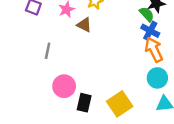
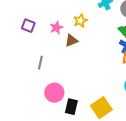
brown triangle: (84, 25) -> (71, 41), turned -48

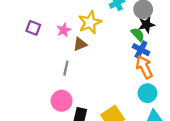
yellow star: (80, 21) -> (90, 22), size x1.5
gray line: (40, 63) -> (66, 68), moved

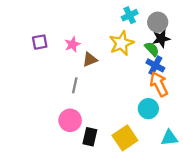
yellow star: (90, 22) -> (121, 43), moved
purple square: (33, 28) -> (40, 42), turned -32
cyan circle: (147, 93) -> (148, 109), moved

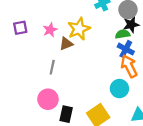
yellow star: (121, 43) -> (79, 29), moved
green semicircle: (152, 49) -> (123, 34), turned -56

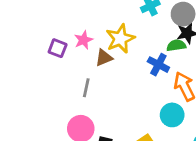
purple square: (20, 28) -> (58, 48), moved, turned 32
blue cross: (126, 49) -> (158, 65), moved

